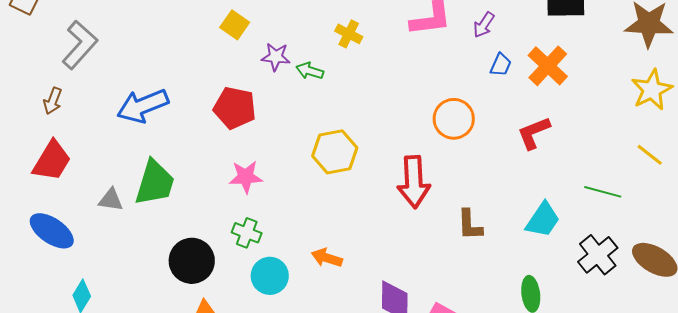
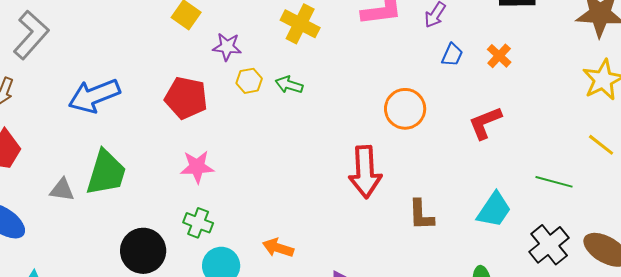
yellow cross: (349, 34) -> (300, 24), size x1.4
orange cross: (548, 66) -> (499, 56), size x0.6
green arrow: (310, 71) -> (289, 85), moved
yellow hexagon: (335, 152) -> (249, 81), moved, size x0.6

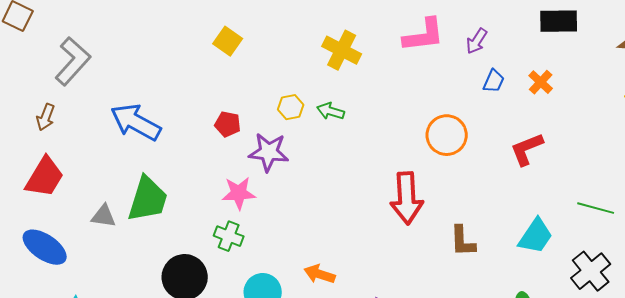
purple star: (227, 47) -> (269, 152), moved, size x1.4
blue arrow: (94, 96) -> (136, 122), turned 51
red pentagon: (186, 98) -> (228, 124), size x0.6
green cross: (198, 223) -> (229, 236), moved

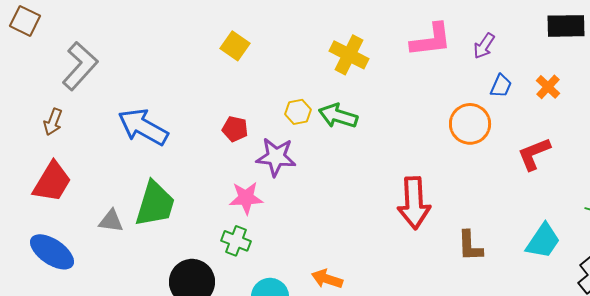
green arrow: (331, 111) -> (338, 116), size x1.4
orange circle: (447, 135) -> (470, 124), moved

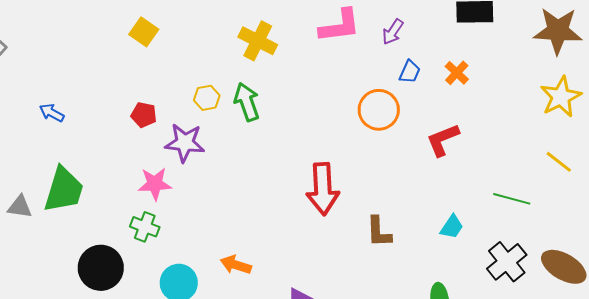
green arrow: (338, 116) -> (247, 102), turned 54
blue arrow: (143, 127) -> (52, 113), size x0.5
cyan trapezoid: (543, 241) -> (452, 227), size x0.7

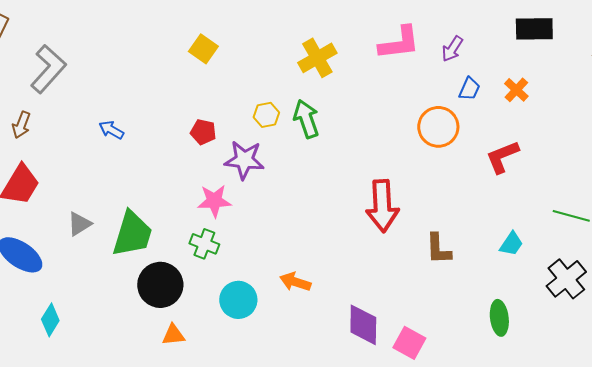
yellow cross: (258, 41) -> (317, 58), turned 33
green trapezoid: (64, 190) -> (132, 234), moved
gray triangle: (20, 207) -> (79, 224), turned -40

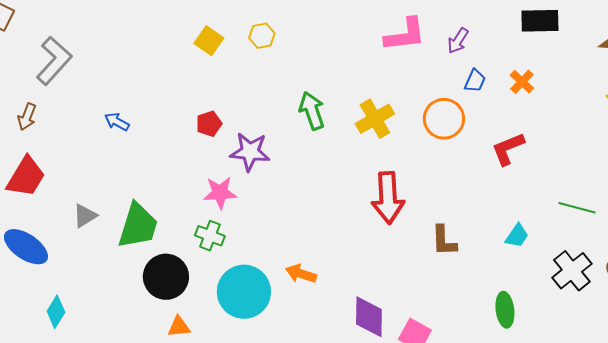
yellow cross: (317, 58) -> (375, 119), moved
yellow hexagon: (266, 115) -> (262, 36), moved
red pentagon: (203, 132) -> (209, 124), turned -30
cyan circle: (238, 300) -> (244, 292), size x1.4

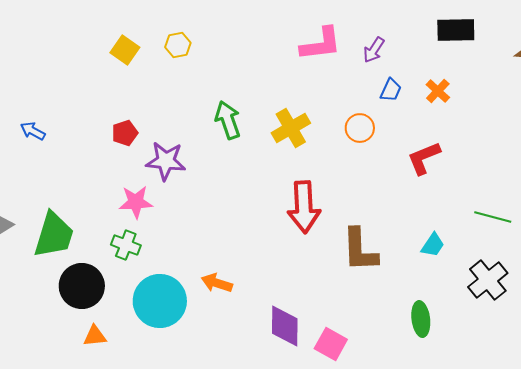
orange circle: (444, 119) -> (360, 128), size x0.7
brown L-shape: (444, 241) -> (360, 250), size x1.4

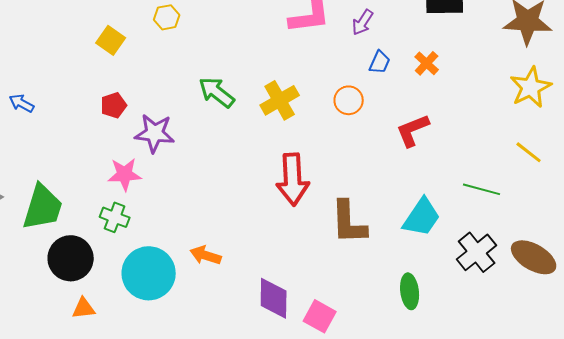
yellow square: (125, 50) -> (111, 40), moved
green arrow: (228, 120) -> (217, 92), turned -33
cyan trapezoid: (433, 245) -> (422, 217), size x1.6

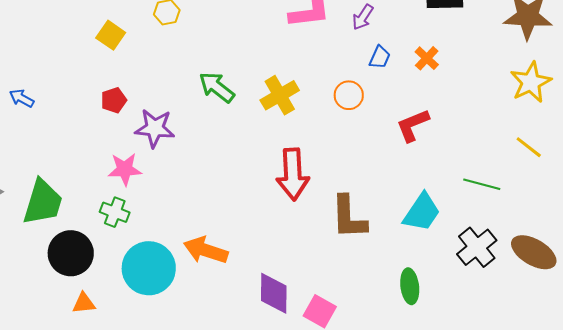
orange arrow: (206, 255) -> (206, 250), size x1.4

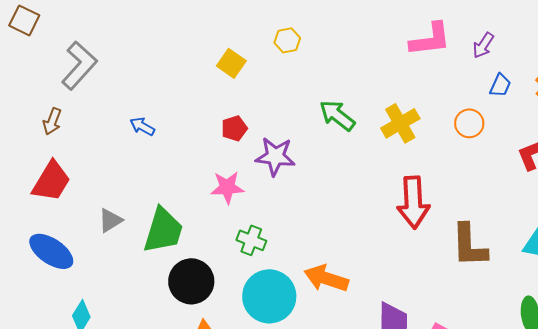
pink star: (125, 169) -> (227, 187), moved
green cross: (115, 212) -> (251, 240), moved

